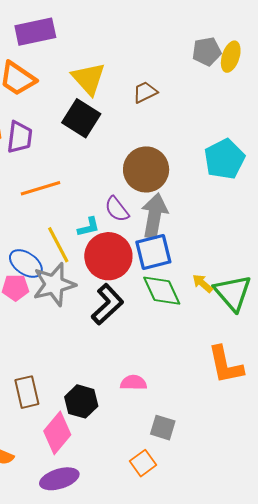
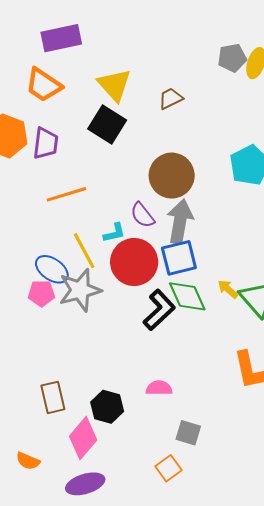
black L-shape: (107, 304) -> (159, 310), moved

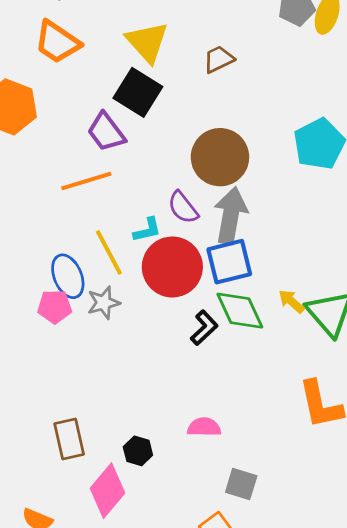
purple trapezoid: (46, 143) -> (106, 132), moved, turned 136
blue ellipse: (52, 269) -> (68, 276), turned 32
gray star: (80, 290) -> (104, 303), size x0.6
black L-shape: (159, 310) -> (204, 328), size x0.7
black hexagon: (107, 407) -> (138, 451), size x0.7

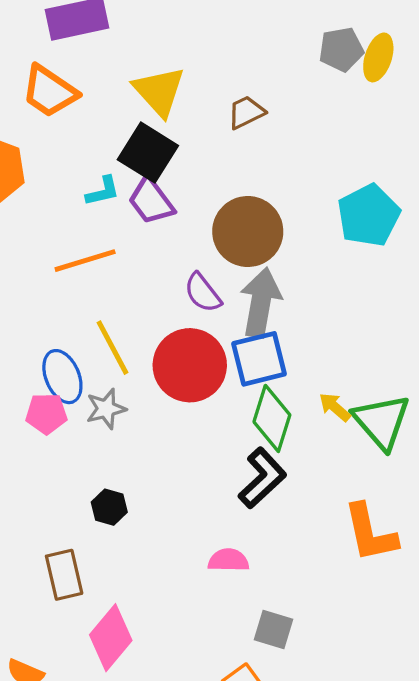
purple trapezoid: (106, 132) -> (151, 201), moved
cyan L-shape: (147, 230) -> (103, 191), moved
green diamond: (240, 311) -> (272, 418), turned 42
black L-shape: (204, 328) -> (262, 478), moved, size x1.4
black hexagon: (138, 451) -> (109, 507), moved

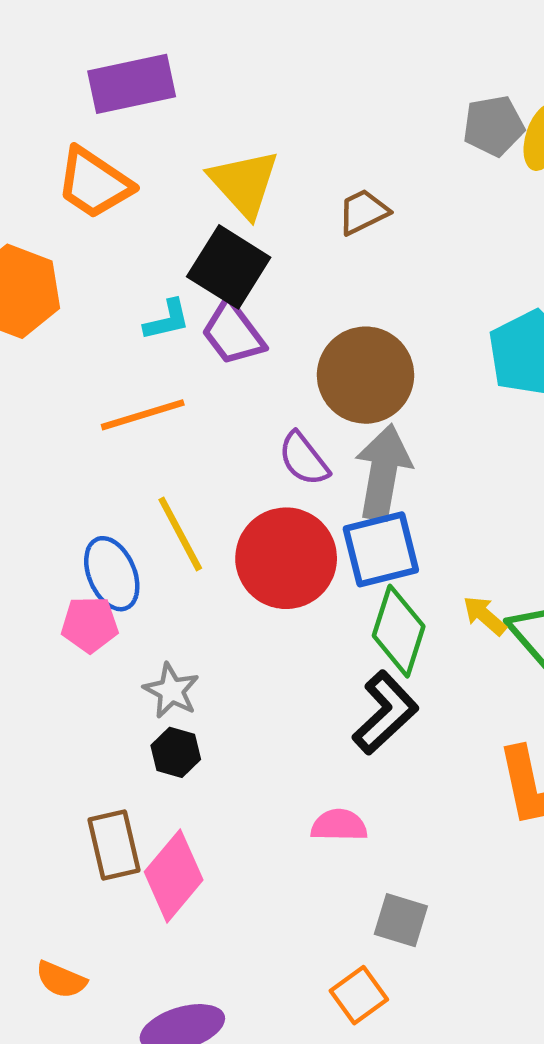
gray star: (106, 409) -> (171, 691), moved, turned -30
pink diamond: (111, 638) -> (174, 876), moved

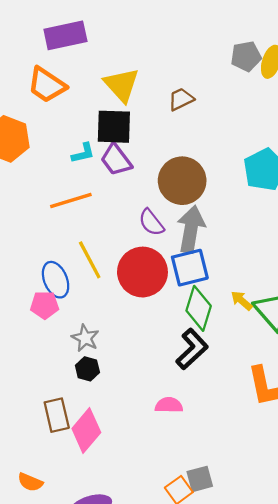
black square: (229, 267) -> (114, 127), turned -30
gray square: (401, 920) -> (200, 479), moved, turned -32

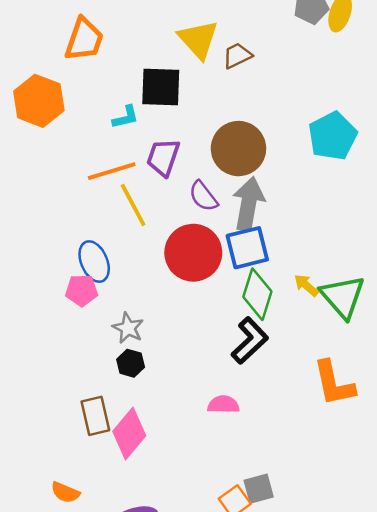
orange trapezoid: (47, 85) -> (84, 39), turned -105
yellow triangle: (122, 85) -> (198, 39), moved
purple trapezoid: (116, 160) -> (163, 157), moved, turned 56
yellow line: (90, 260) -> (133, 205), moved

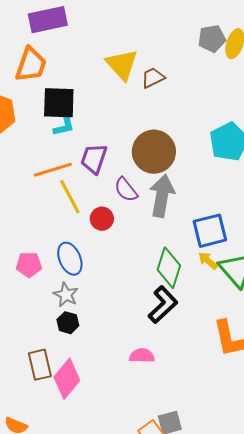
black square: (161, 87) -> (59, 103), moved
blue square: (247, 248) -> (210, 231), moved
red circle: (193, 253) -> (102, 219), moved, size x0.5
blue ellipse: (94, 262) -> (70, 259), moved

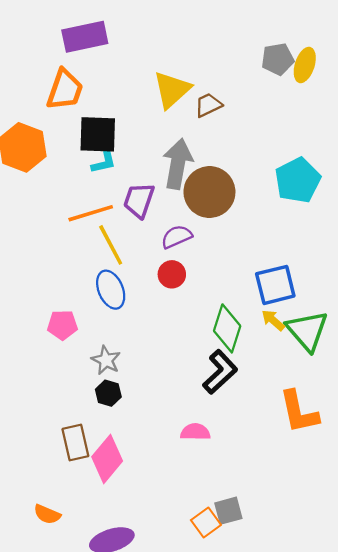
yellow triangle: (122, 65) -> (172, 90), turned 30
purple semicircle: (126, 190) -> (177, 237), turned 104
gray arrow: (162, 196) -> (178, 164), moved
red circle: (102, 219) -> (172, 274), moved
blue ellipse: (70, 259) -> (111, 290), moved

